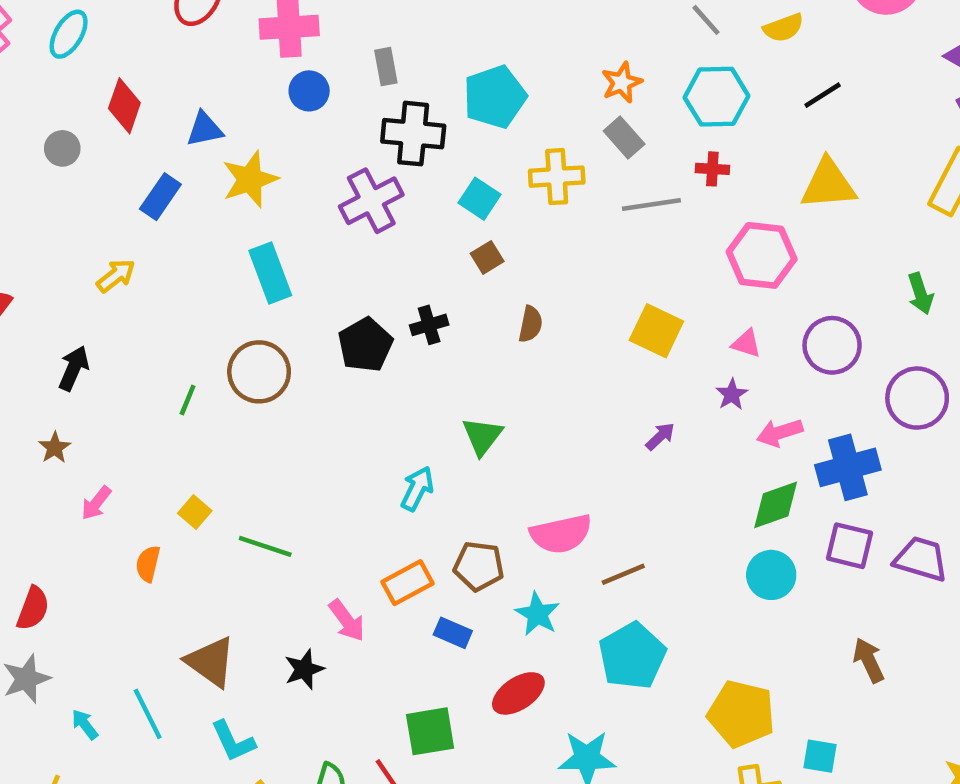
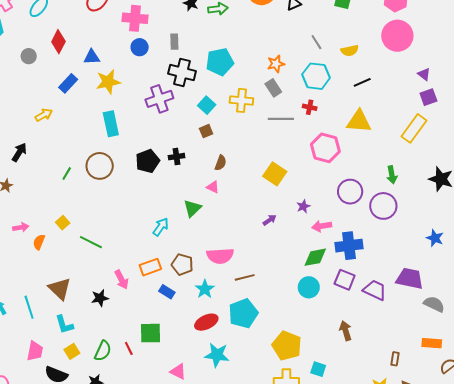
pink triangle: (746, 343) -> (213, 187), moved
purple circle: (917, 398) -> (383, 206), moved
pink arrow: (96, 503) -> (21, 227), moved, turned -147
red ellipse: (518, 693) -> (206, 322), moved

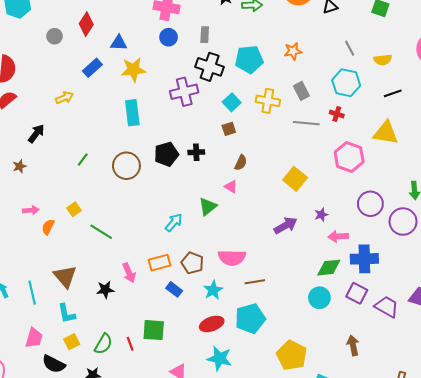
orange star: (276, 64) -> (293, 51), moved
brown circle: (100, 166) -> (126, 166), moved
purple arrow: (270, 220) -> (286, 225), size x1.6

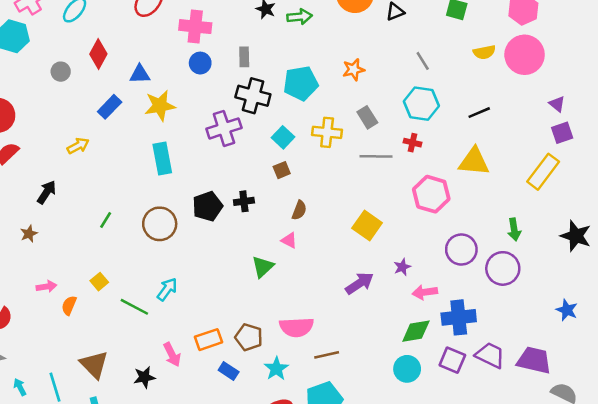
yellow semicircle: (383, 60) -> (484, 52), moved
cyan arrow: (174, 223) -> (167, 289), moved
purple trapezoid: (387, 307) -> (490, 355), moved

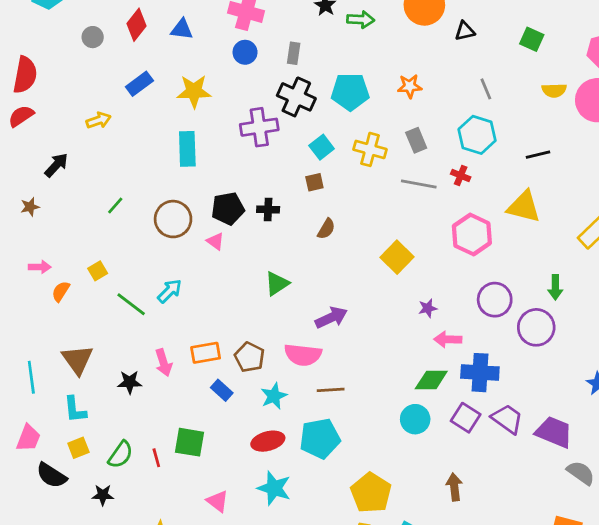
blue triangle: (140, 74) -> (182, 29), moved
pink triangle: (289, 240) -> (215, 241), moved
purple arrow: (359, 283) -> (331, 318), moved

